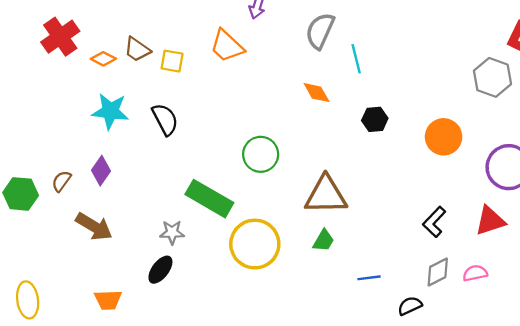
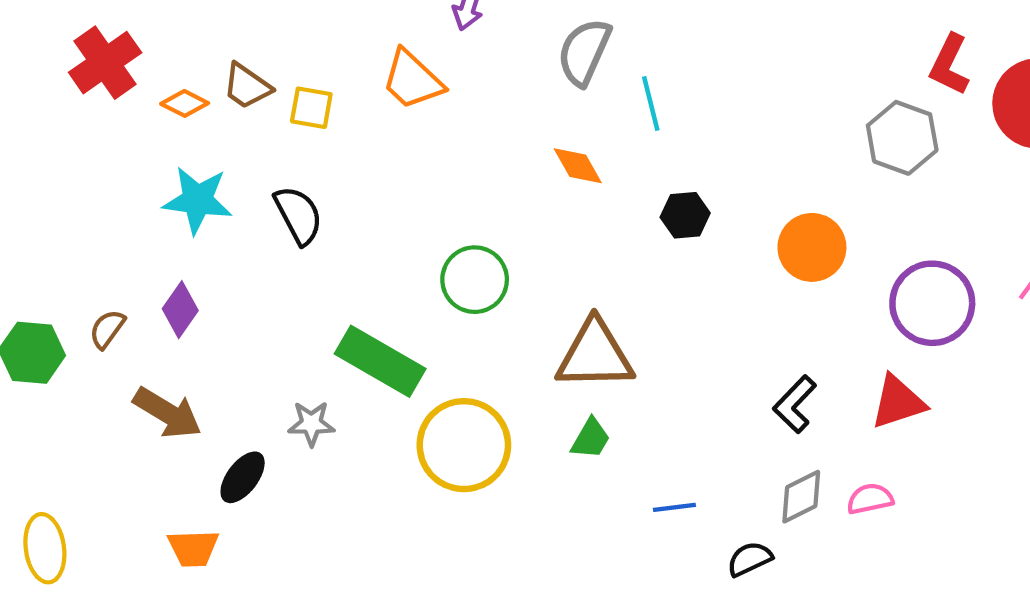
black ellipse: (160, 270) -> (243, 477), moved

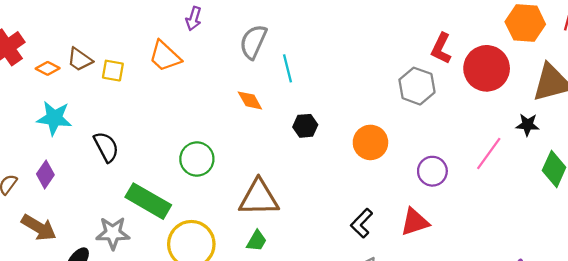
black semicircle: (298, 215) -> (106, 147), moved
purple circle: (932, 303) -> (432, 171), size x0.7
gray star: (311, 424) -> (113, 233), size x1.4

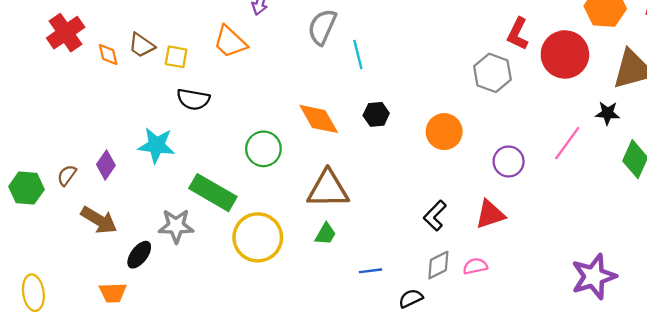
orange diamond: (48, 68) -> (108, 54), turned 50
orange diamond: (250, 100) -> (319, 119), moved, size x1.5
cyan star: (54, 118) -> (156, 145), moved
black semicircle: (106, 147) -> (193, 99), moved, turned 128

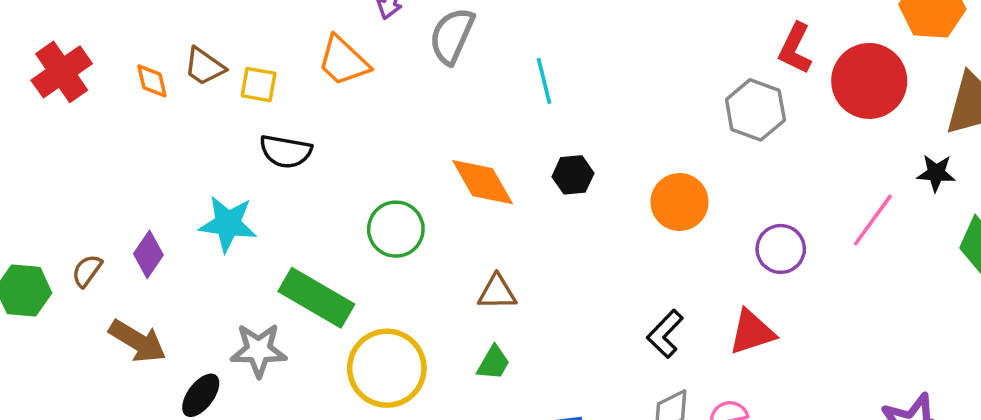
gray semicircle: (322, 27) -> (452, 36), moved
red cross: (66, 33) -> (62, 72), moved
brown triangle: (328, 189) -> (497, 292), size x0.6

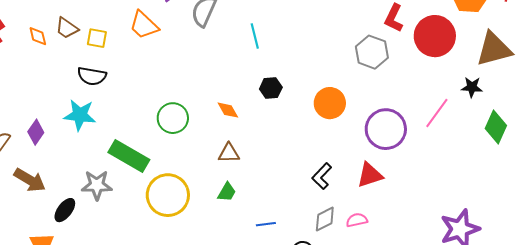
black semicircle: (286, 151) -> (92, 76), moved
orange diamond: (483, 182) -> (228, 110), moved, size x0.6
purple circle: (781, 249) -> (386, 129), size x1.5

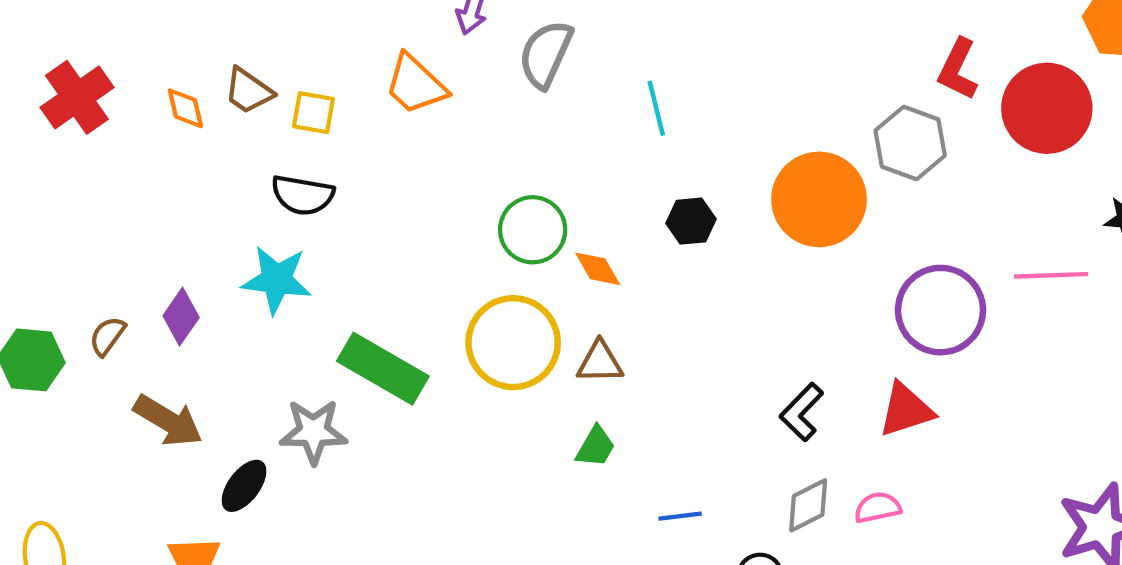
orange circle: (330, 103) -> (819, 199), moved, size x1.4
pink line: (437, 113) -> (1051, 275), turned 52
green circle: (173, 118) -> (533, 230), moved
yellow circle: (168, 195) -> (513, 343), moved

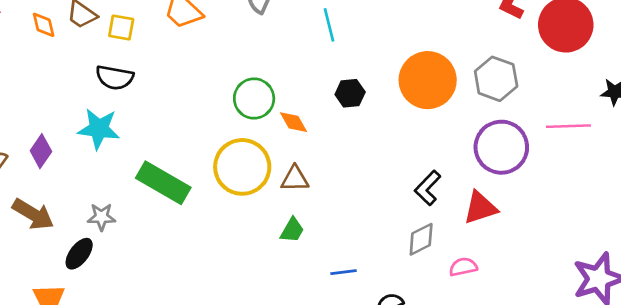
gray hexagon: (910, 143) -> (496, 79), moved
black L-shape: (802, 412) -> (428, 188), moved
gray star: (313, 432) -> (101, 217), moved, size x0.7
gray diamond: (808, 505) -> (421, 239), moved

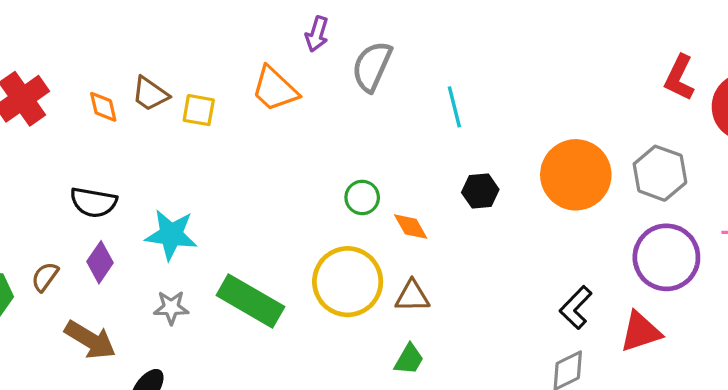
black semicircle: (115, 77) -> (93, 202), moved
green circle: (254, 99) -> (362, 197), size x0.7
gray star: (101, 217) -> (171, 308), moved

